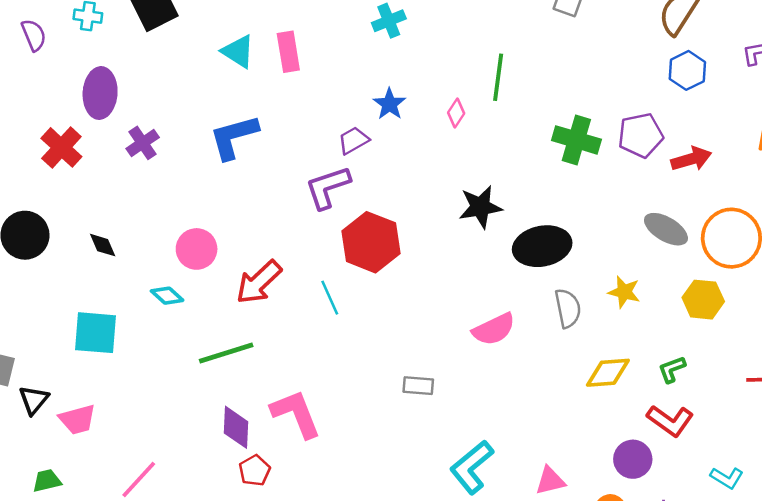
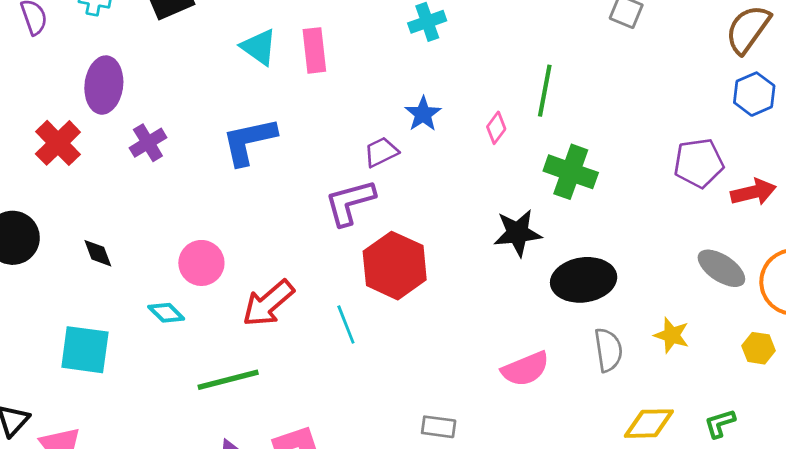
green cross: (576, 140) -> (571, 172), moved
yellow hexagon: (703, 300) -> (758, 348), size x0.7

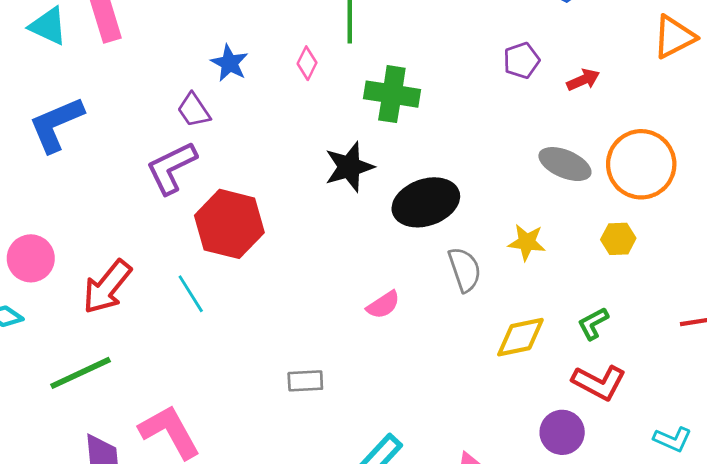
purple trapezoid: (381, 152) -> (194, 110), turned -87
purple pentagon: (699, 163) -> (521, 60), size x0.7
red arrow: (753, 192) -> (583, 80), size x0.7
pink semicircle: (525, 369) -> (383, 305), size x0.7

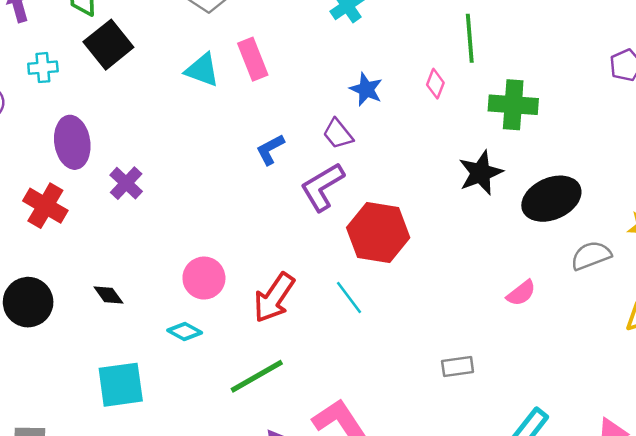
blue L-shape: (56, 124) -> (270, 149), moved, size x0.6
gray semicircle: (465, 270) -> (591, 256), turned -87

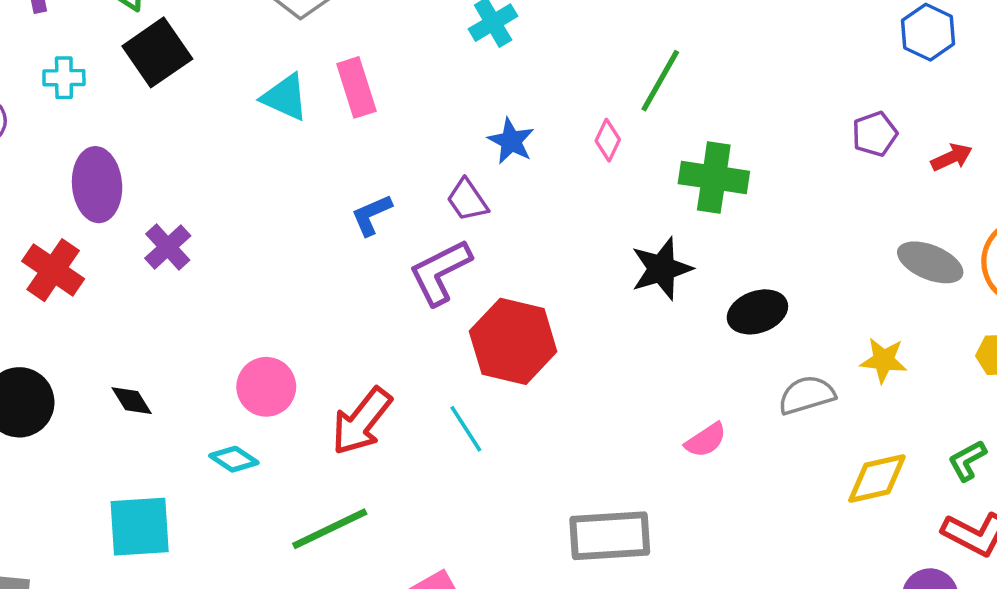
green line: (470, 38) -> (660, 81), turned 30
black ellipse: (551, 199) -> (757, 312), size x0.7
gray rectangle: (458, 367) -> (610, 536), size x1.8

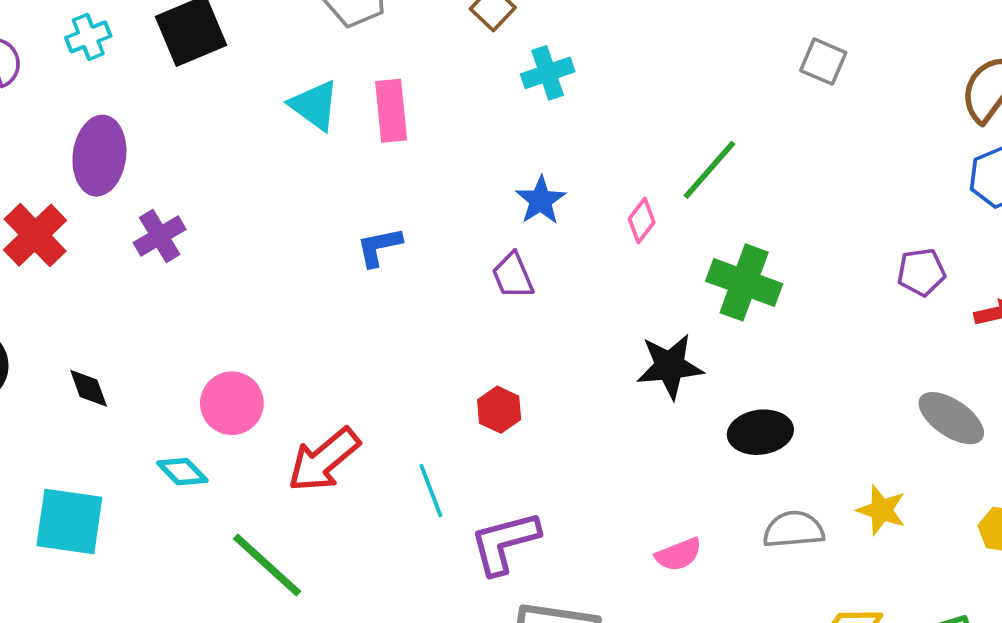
cyan cross: (64, 78) -> (88, 37), turned -33
purple trapezoid: (467, 200) -> (513, 276), moved
purple L-shape: (440, 272) -> (505, 543), moved
red hexagon: (513, 341) -> (499, 410), size x0.5
green line: (330, 529) -> (267, 565), turned 56

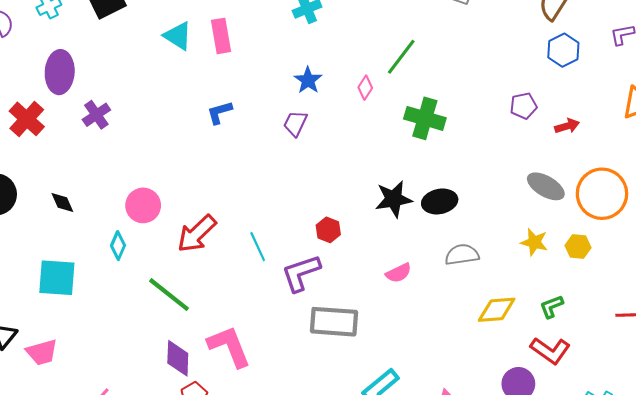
purple trapezoid: (513, 276) -> (295, 123), turned 52
black star: (670, 366) -> (394, 199), moved
red hexagon: (499, 410) -> (328, 230), moved
cyan diamond: (182, 472) -> (118, 246), turned 72
yellow star: (881, 510) -> (534, 242), moved

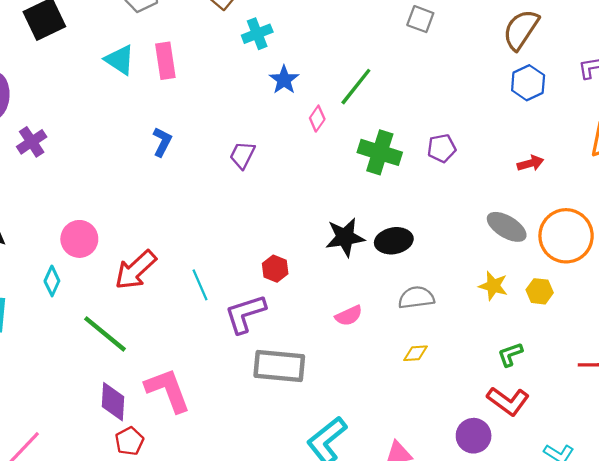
blue star: (308, 80) -> (284, 80), moved
purple pentagon: (523, 106) -> (442, 148), moved
blue L-shape: (219, 112) -> (162, 142), turned 132
yellow diamond: (497, 310) -> (415, 353), moved, size x0.6

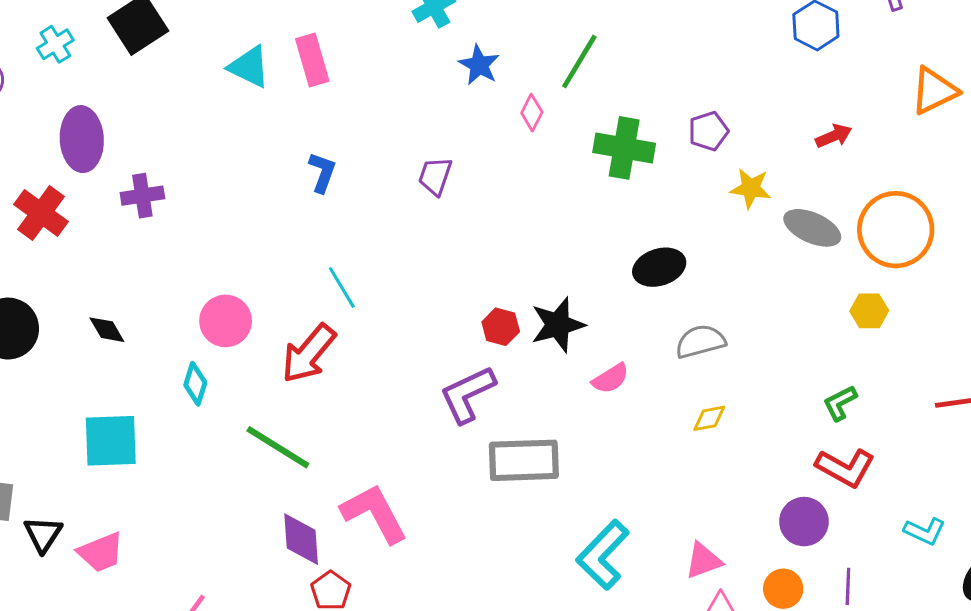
purple cross: (32, 142) -> (142, 196), turned 32
black star: (345, 237) -> (558, 325), moved
cyan line: (200, 285) -> (342, 288), moved
yellow star: (493, 286) -> (751, 188), moved

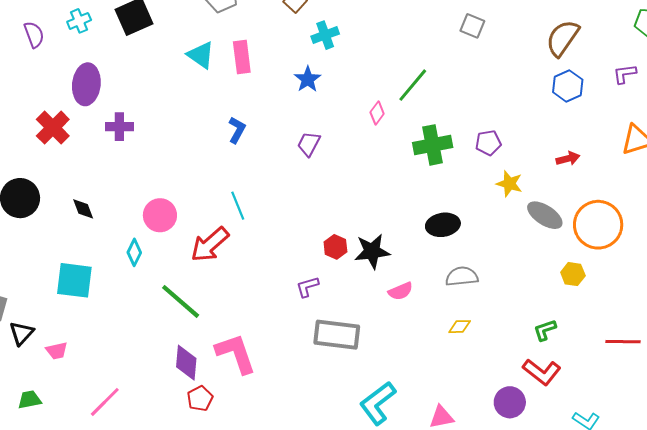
blue star: (479, 65) -> (308, 79), moved
green cross: (624, 148) -> (433, 145), turned -30
purple L-shape: (467, 394) -> (307, 287), size x0.6
pink trapezoid: (101, 552) -> (57, 351), size x0.7

